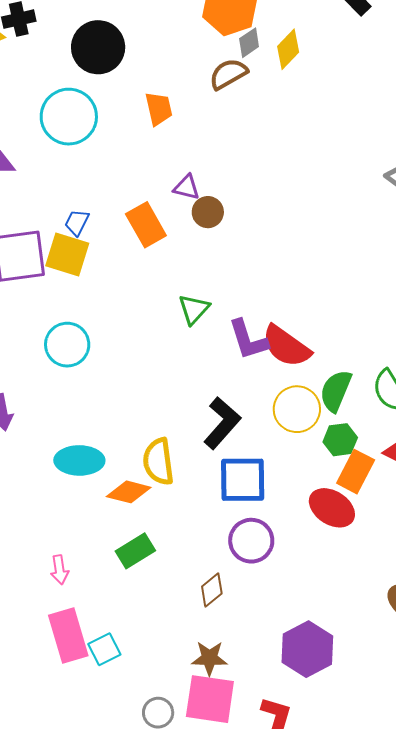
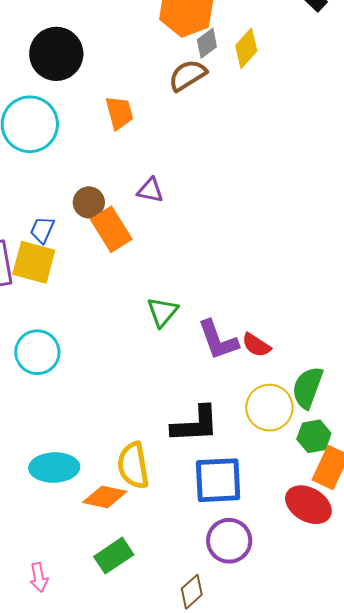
brown circle: (208, 212) -> (89, 202), moved
red semicircle: (286, 346) -> (256, 345), size x0.6
black L-shape: (222, 423) -> (195, 424), turned 48

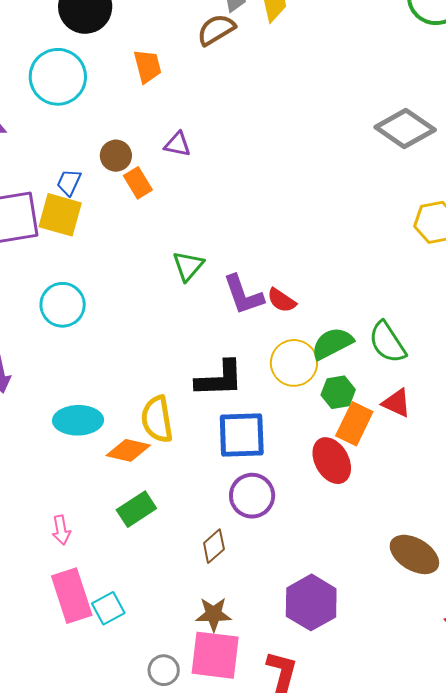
orange rectangle: (111, 229) -> (138, 183), size x0.7
green semicircle: (307, 388) -> (332, 343), turned 42
red ellipse: (308, 505) -> (332, 461), turned 30

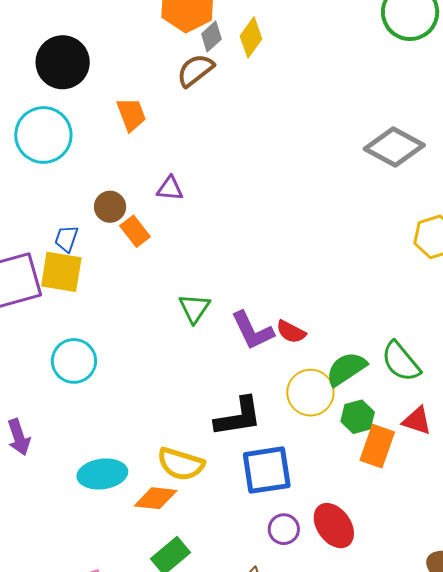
yellow semicircle: (157, 419) -> (181, 464), turned -57
red ellipse: (332, 461) -> (334, 526), moved
purple circle: (252, 496) -> (284, 529), size x0.7

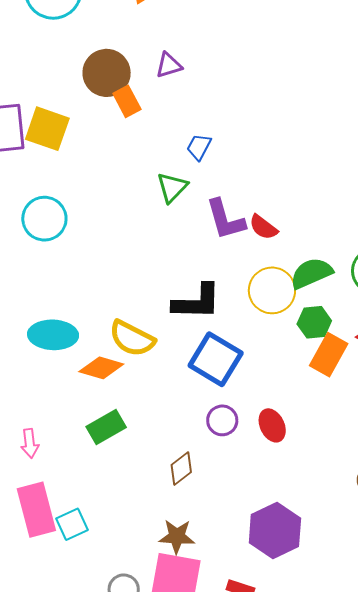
purple triangle: (170, 188) -> (169, 65), turned -32
brown circle: (110, 207) -> (107, 73), size x1.5
blue trapezoid: (66, 239) -> (199, 147), moved
blue square: (267, 470) -> (216, 359), turned 30
red ellipse: (334, 526) -> (272, 425), size x0.7

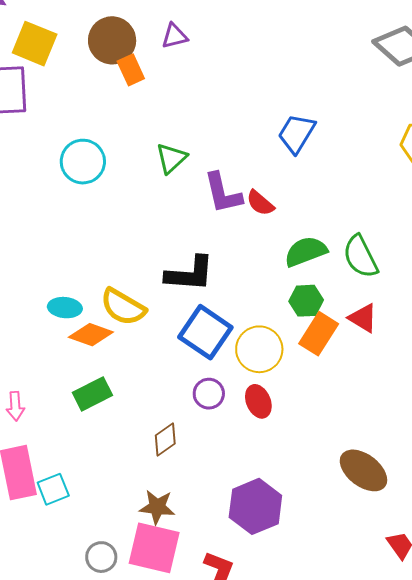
yellow square: (47, 129) -> (35, 44), moved
blue trapezoid: (199, 147) -> (297, 133), moved, size x1.5
cyan circle: (44, 219) -> (83, 162), moved
yellow circle: (272, 290) -> (259, 349), moved
cyan ellipse: (53, 335) -> (65, 308), moved, size x0.7

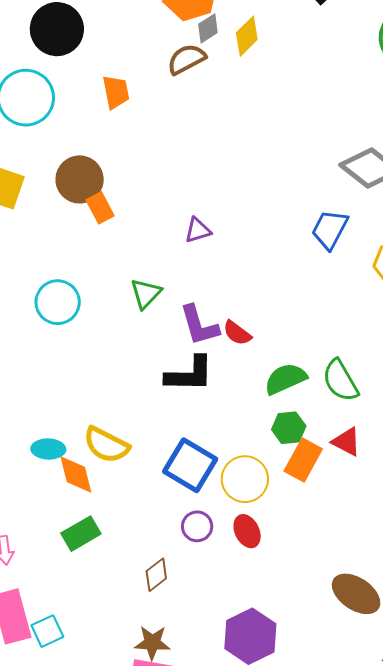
purple triangle: (175, 36) -> (198, 230), moved
blue trapezoid: (297, 133) -> (330, 229), moved
black L-shape: (190, 274) -> (189, 374), moved
orange diamond: (91, 335) -> (76, 474), turned 60

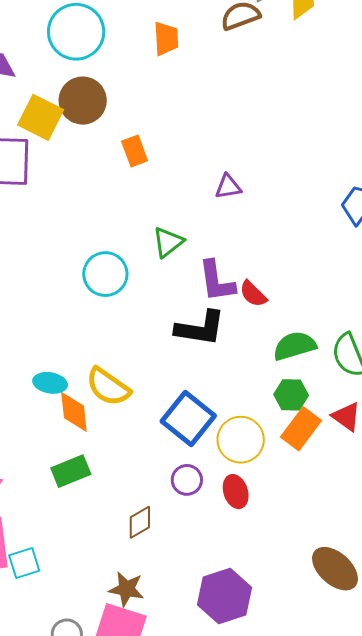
brown circle: (80, 179) -> (83, 101), moved
cyan circle: (58, 302) -> (105, 274), moved

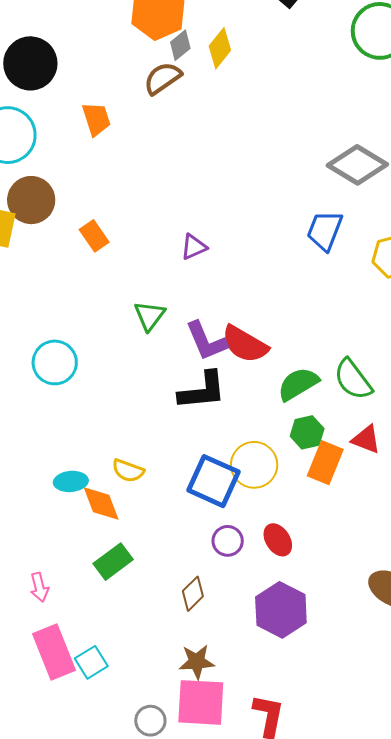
cyan circle: (105, 274) -> (55, 362), moved
red semicircle: (253, 294) -> (245, 344), size x1.6
yellow semicircle: (108, 387) -> (128, 471), size x0.7
yellow circle: (241, 440) -> (254, 465), moved
purple hexagon: (225, 596) -> (281, 610), moved

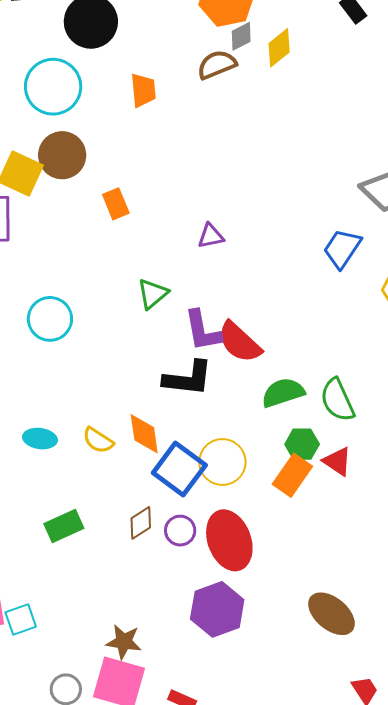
green hexagon: (307, 432) -> (302, 444), moved
orange diamond: (101, 504) -> (144, 434), moved
red ellipse: (278, 540) -> (229, 540), size x1.8
brown diamond: (193, 594) -> (141, 523), moved

